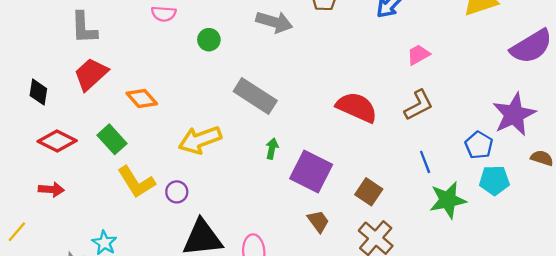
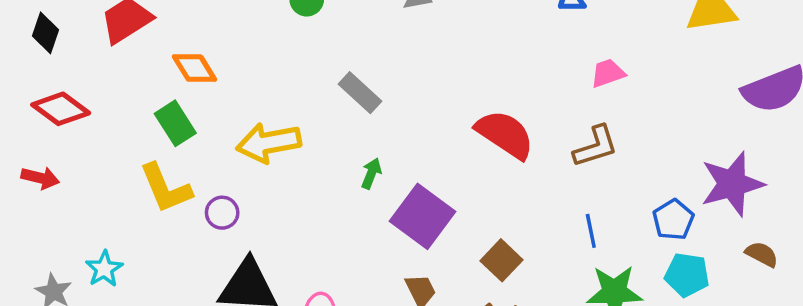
gray rectangle: (255, 96) -> (360, 93), size x0.7
green rectangle: (112, 139) -> (175, 123), moved

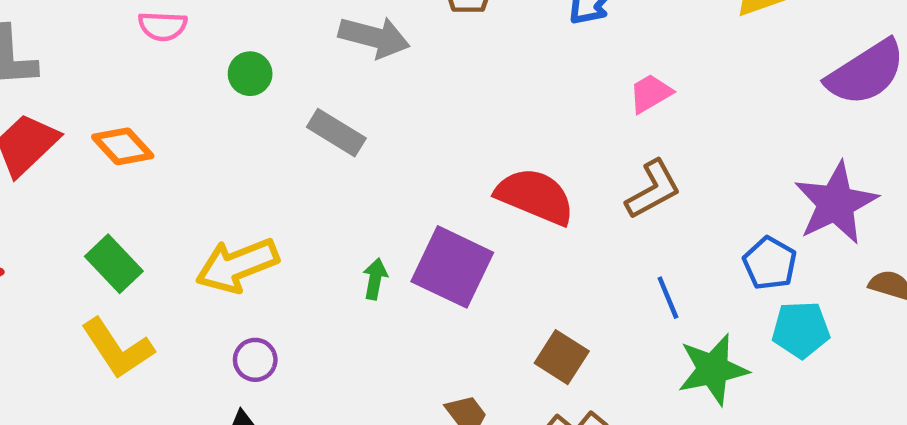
orange diamond: (194, 68) -> (123, 146), moved
gray rectangle: (360, 93) -> (336, 133), moved
purple circle: (222, 213) -> (255, 360), moved
purple square: (423, 216) -> (452, 267), moved

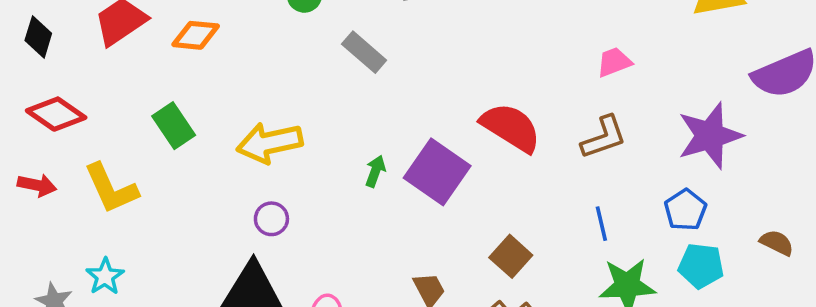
orange diamond: (123, 146) -> (196, 35), turned -51
purple star: (836, 203) -> (710, 136), moved
yellow L-shape: (118, 348) -> (111, 188), moved

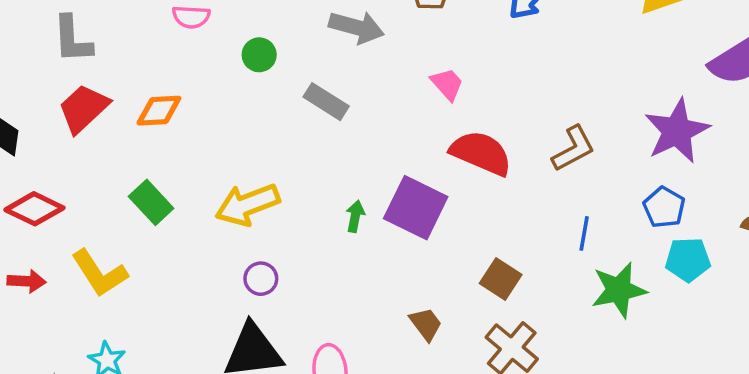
pink trapezoid: (614, 62) -> (447, 84), moved, turned 78
blue line: (601, 224) -> (584, 233), turned 32

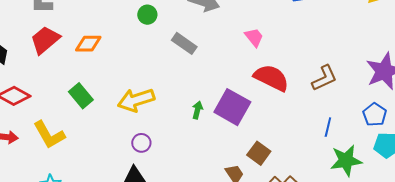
brown square: (501, 279) -> (259, 153), moved

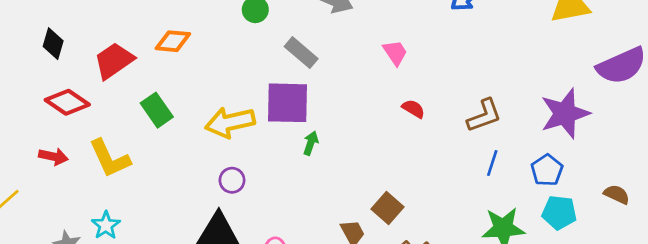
red trapezoid: (45, 40) -> (114, 61), moved
red semicircle: (271, 78) -> (413, 109), size x0.5
purple square: (232, 107) -> (288, 103), moved, turned -33
blue line: (328, 127) -> (492, 163), moved

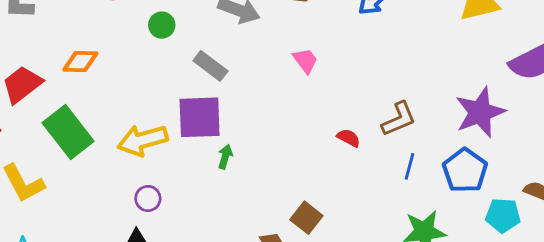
red semicircle: (413, 109) -> (349, 138), moved
green rectangle: (157, 110) -> (68, 132), size x1.5
blue pentagon: (547, 170) -> (465, 171), size x1.4
cyan pentagon: (559, 213) -> (503, 215), moved

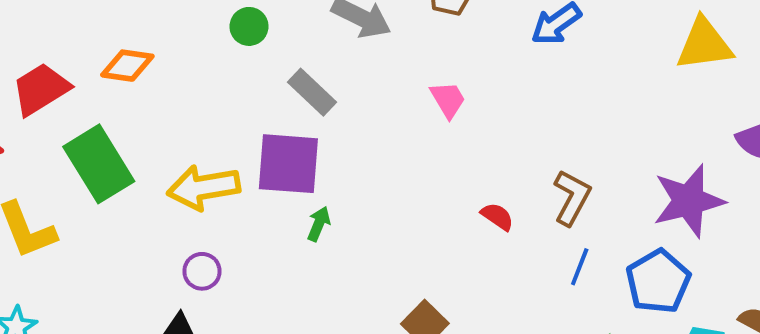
brown L-shape: (399, 119) -> (572, 197), turned -45

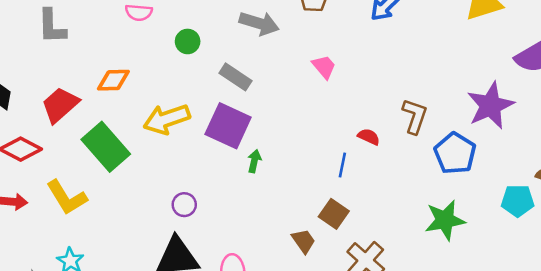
purple square: (288, 164) -> (228, 126), turned 30
yellow arrow: (204, 187) -> (167, 119), moved
blue line: (580, 267) -> (342, 165), moved
blue pentagon: (658, 281) -> (455, 153), moved

